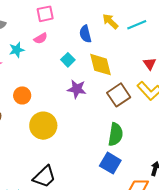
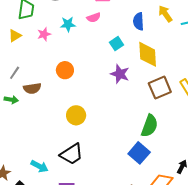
yellow circle: (43, 126) -> (76, 115), moved, size x0.7

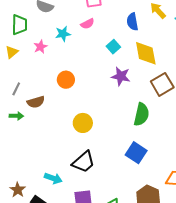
green semicircle: (149, 126) -> (141, 114), moved
blue square: (139, 153) -> (136, 153), moved

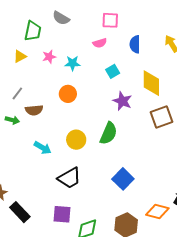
blue semicircle: (132, 22) -> (135, 44), moved
cyan star: (63, 34) -> (72, 63), moved
cyan square: (113, 47) -> (113, 71), moved
green semicircle: (141, 114) -> (108, 133), moved
cyan arrow: (53, 178) -> (43, 148), moved

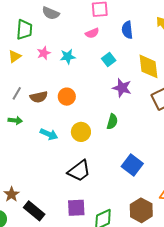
orange circle: (68, 94) -> (67, 97), moved
brown semicircle: (34, 110) -> (39, 97), moved
green semicircle: (108, 133) -> (112, 122), size x0.7
cyan arrow: (43, 148) -> (49, 134), moved

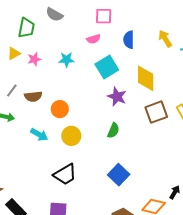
pink star: (44, 53) -> (34, 59), moved
cyan square: (109, 60) -> (107, 67), size x1.6
orange circle: (67, 97) -> (60, 109), moved
green semicircle: (112, 122) -> (113, 130), moved

